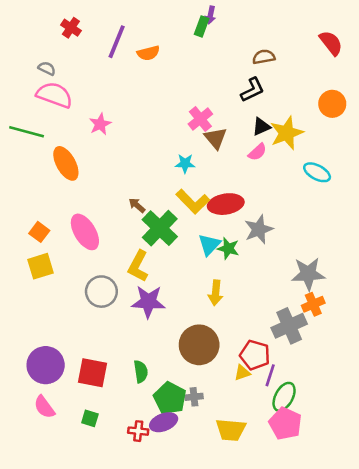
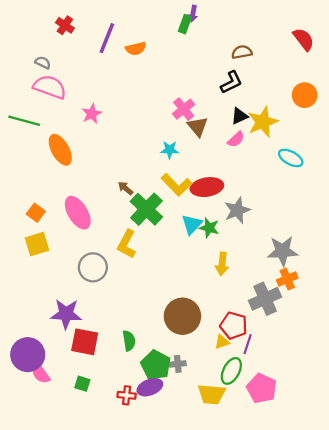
yellow arrow: (216, 293) -> (222, 264), moved
purple star: (148, 302) -> (66, 314), moved
purple circle: (46, 365) -> (28, 355), moved
green ellipse: (284, 397) -> (231, 371), moved

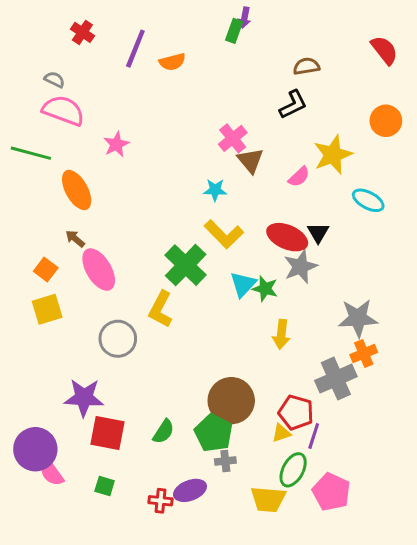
black triangle: (239, 116) -> (318, 233), moved, turned -36
red ellipse: (207, 187) -> (287, 237), moved, turned 32
brown arrow: (125, 188) -> (75, 239), moved
green semicircle: (129, 341) -> (163, 432), turned 42
green pentagon: (156, 365) -> (214, 433), moved

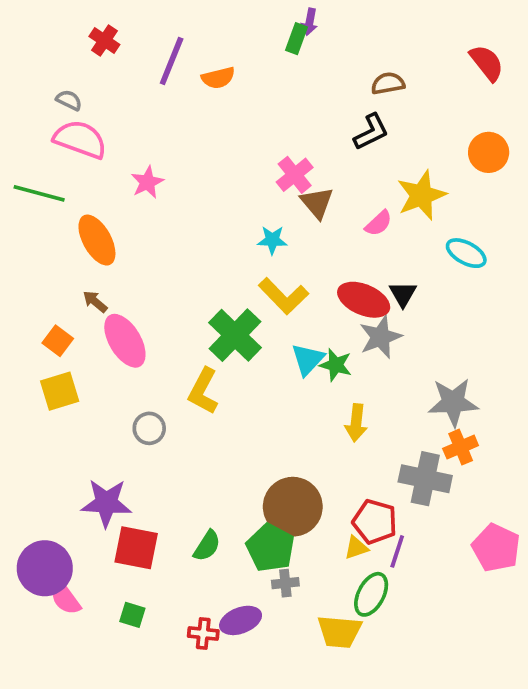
gray circle: (118, 339) -> (149, 428), size x0.7
gray cross: (336, 379) -> (425, 479), turned 36
pink pentagon: (331, 492) -> (496, 548), moved

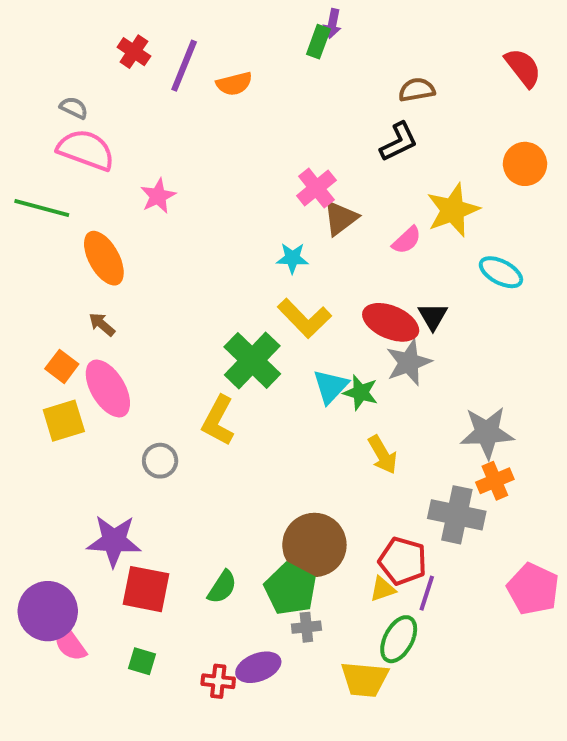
red cross: (104, 41) -> (134, 52), moved
brown triangle: (317, 203) -> (341, 218), turned 33
pink ellipse: (125, 341) -> (108, 389), moved
yellow arrow: (356, 423) -> (383, 455), turned -36

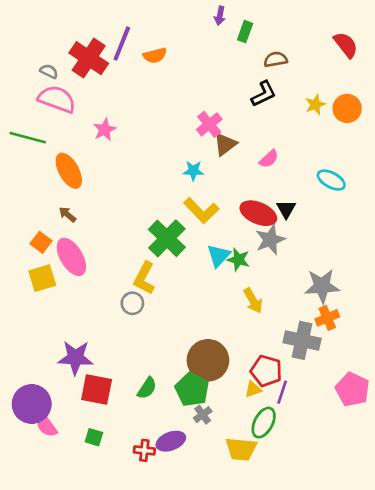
green rectangle: (318, 42) -> (245, 32), moved
red cross: (134, 52) -> (89, 58), moved, size x1.8
yellow star: (453, 210) -> (315, 104), moved, size x0.6
gray circle: (160, 461) -> (132, 303), moved
gray cross: (306, 627) -> (203, 415), turned -30

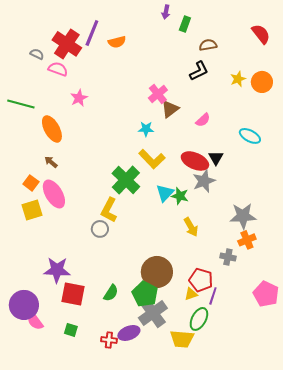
pink semicircle: (57, 99) -> (58, 69), moved, size x0.7
gray cross: (302, 340) -> (228, 257), size x0.6
gray cross: (203, 415) -> (153, 313), size x2.0

